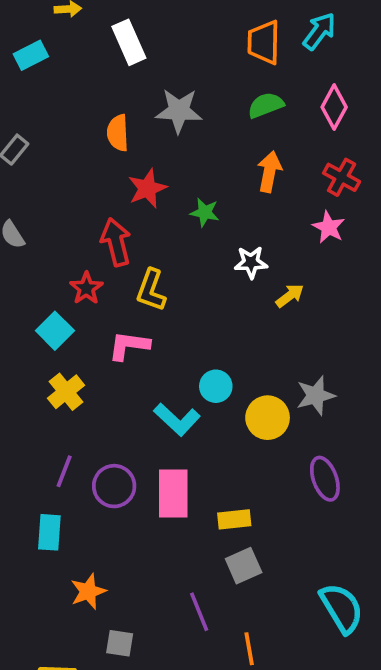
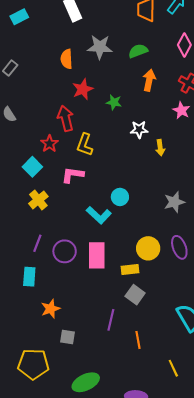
green semicircle: (266, 105) -> (138, 51), moved
yellow arrow: (290, 296) -> (160, 148), turned 119
yellow circle: (268, 418) -> (148, 248), moved
gray square: (244, 566) -> (135, 295), turned -30
purple line: (199, 612) -> (111, 320), turned 35

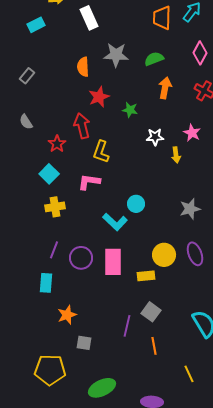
pink star: (181, 110) -> (192, 133), moved
red star: (49, 144) -> (57, 144), moved
yellow cross: (38, 200) -> (55, 207), turned 30
gray square: (135, 295) -> (151, 312), moved

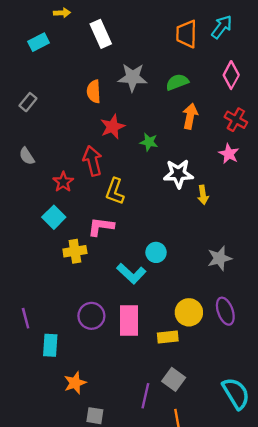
pink star: (192, 133) -> (229, 154), moved
white star: (155, 137) -> (178, 174), size x1.4
yellow cross: (55, 207) -> (75, 251), moved
purple line: (54, 250) -> (26, 318), moved, turned -36

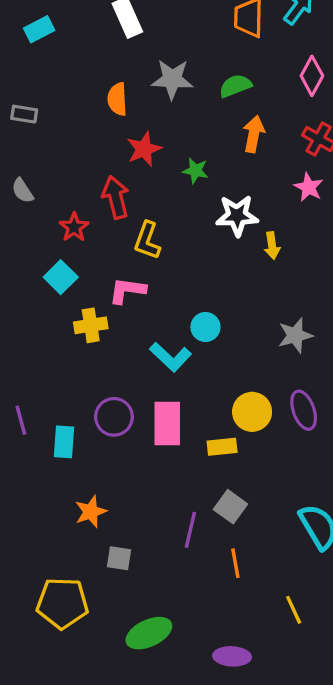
gray rectangle: (28, 102) -> (24, 114), turned 60
cyan rectangle: (50, 345) -> (64, 442), moved

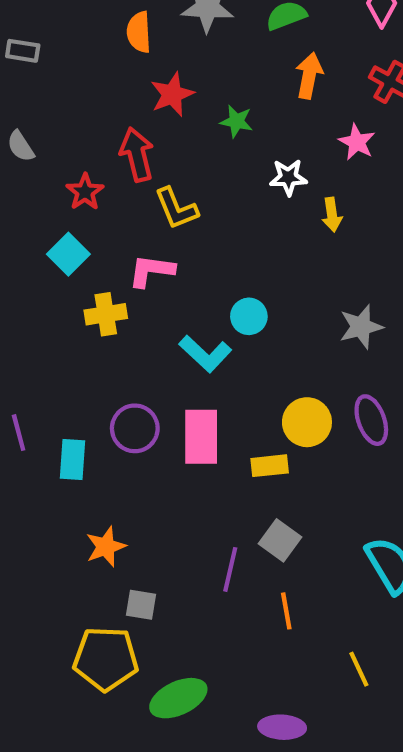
pink star: (309, 187) -> (357, 142), moved
white star: (237, 216) -> (288, 177), size x0.7
yellow L-shape: (147, 241) -> (176, 208), turned -42
yellow pentagon: (62, 603) -> (106, 659), moved

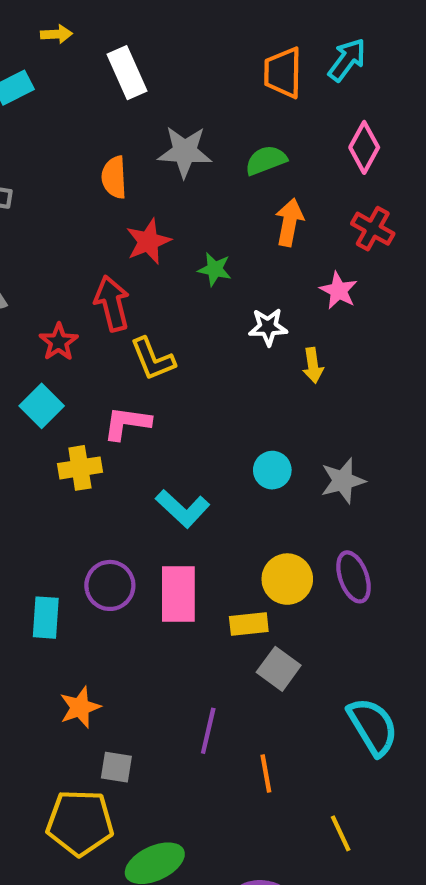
cyan circle: (249, 316) -> (272, 470), moved
gray square: (280, 540) -> (279, 669), moved

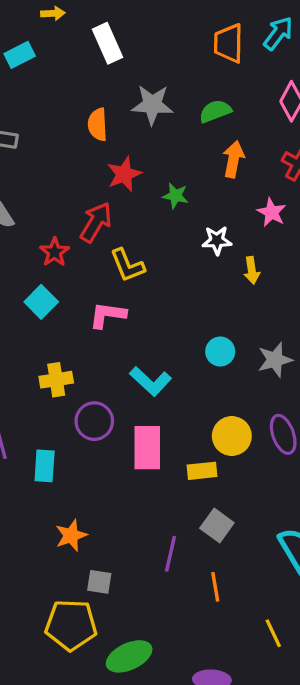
red arrow: (112, 303) -> (96, 222), turned 45
yellow cross: (80, 468) -> (56, 380), moved
purple circle: (110, 585) -> (94, 421), moved
gray square: (279, 669) -> (217, 526), moved

